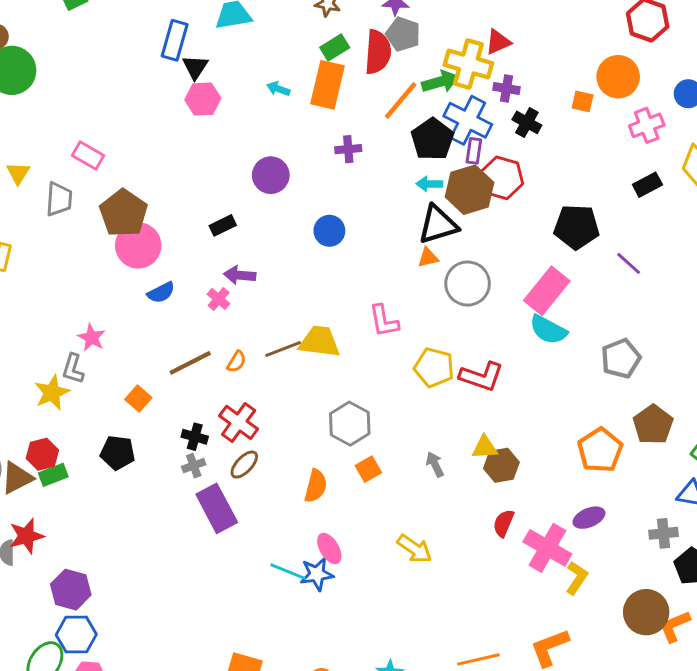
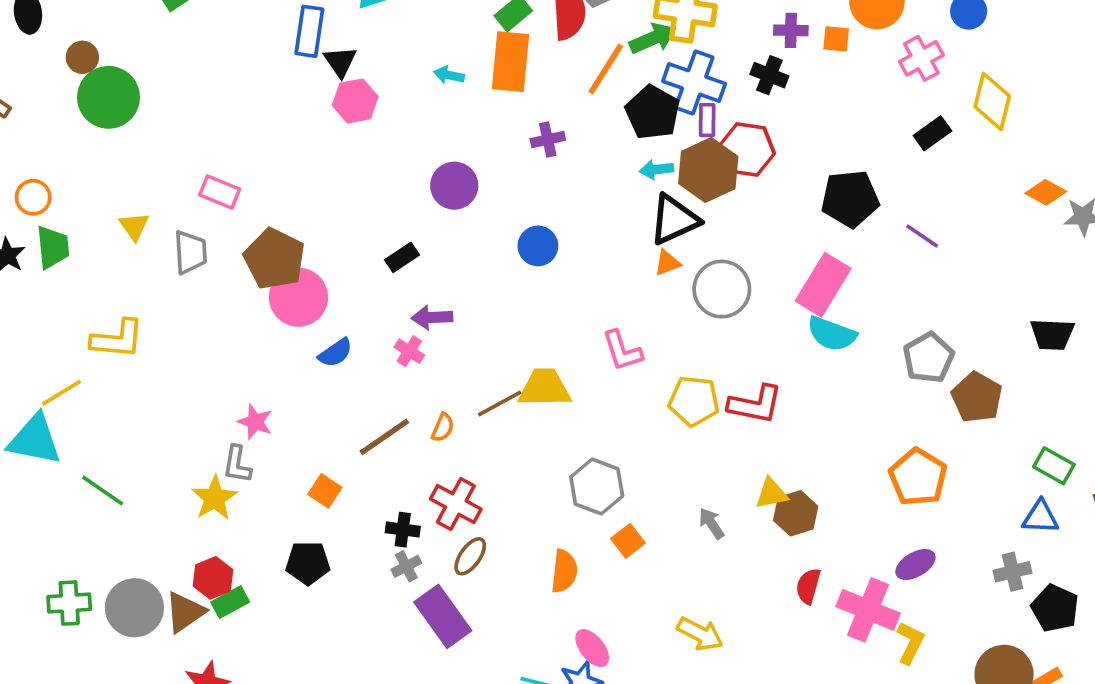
purple cross: (506, 88) -> (791, 30), moved
brown pentagon: (653, 425) -> (977, 397), moved

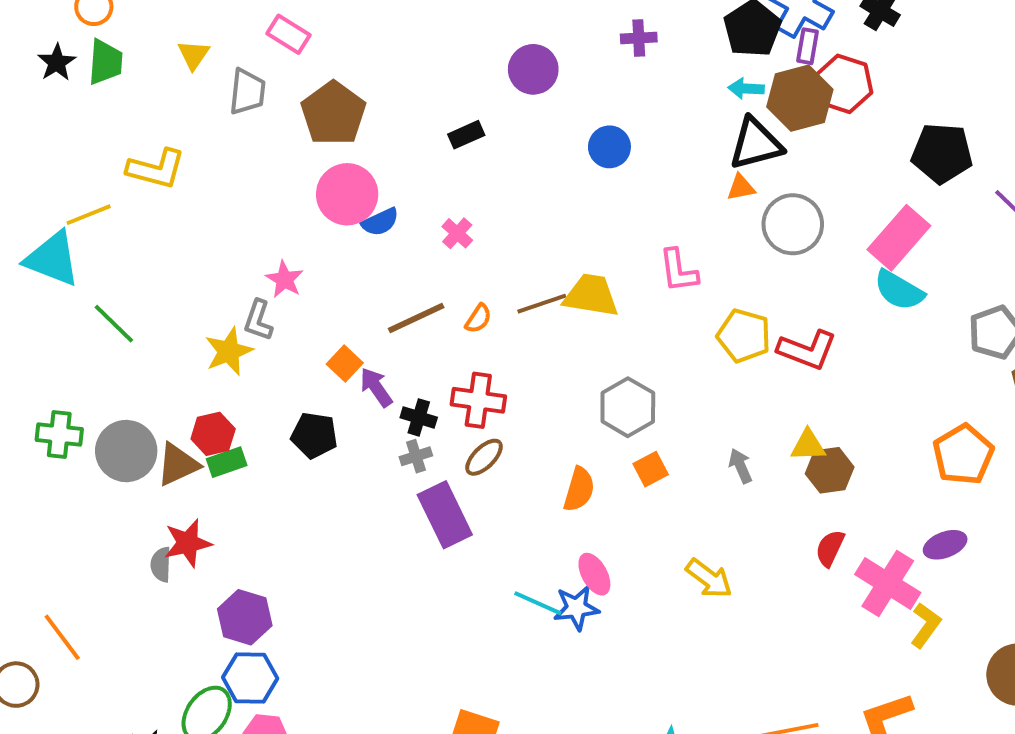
pink circle: (298, 297) -> (347, 194), moved
purple arrow: (432, 317) -> (376, 387), moved, turned 48
red cross: (456, 504) -> (478, 400), turned -30

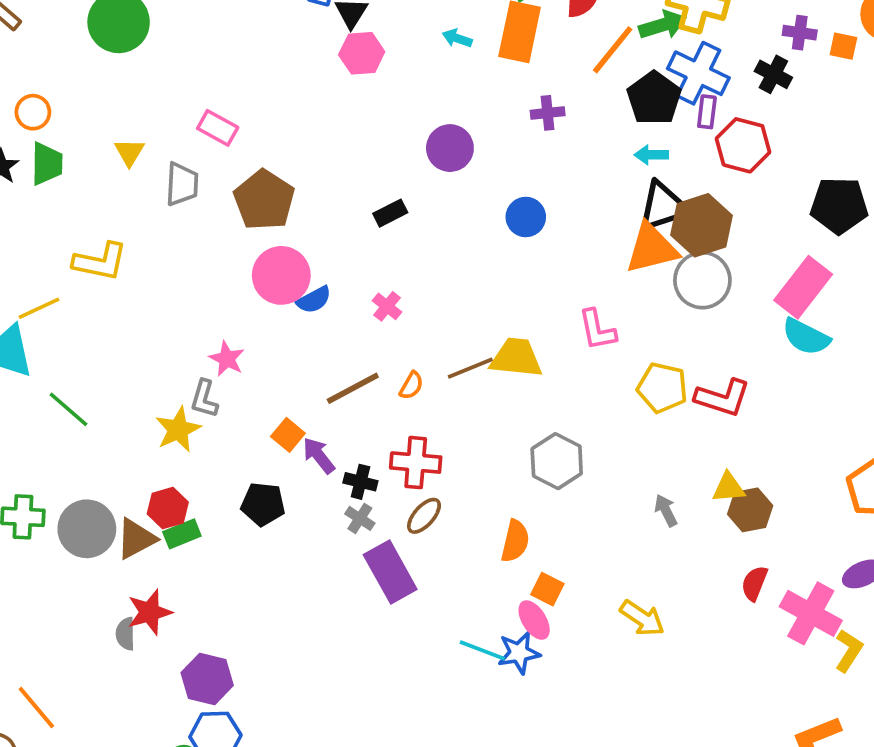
brown hexagon: (800, 98) -> (701, 225), moved
orange triangle: (741, 187) -> (652, 248), size x2.0
gray cross: (416, 456) -> (360, 518), turned -36
orange square: (651, 469) -> (547, 589), moved, turned -32

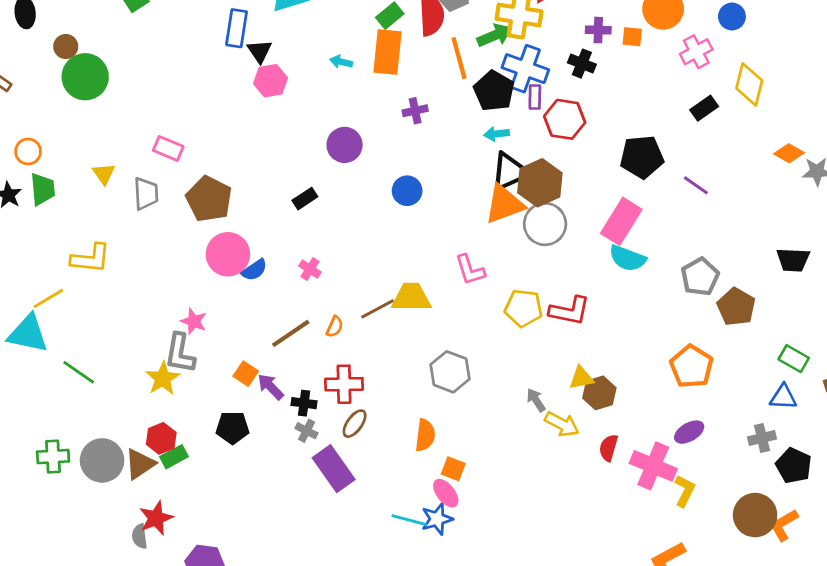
orange line: (613, 50) -> (459, 58), turned -48
gray L-shape: (204, 399) -> (180, 353), size x1.4
yellow arrow: (642, 618) -> (562, 424), moved

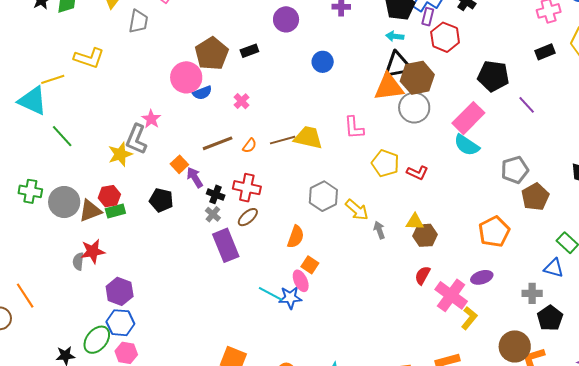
brown pentagon: (209, 199) -> (212, 54), moved
red L-shape: (570, 311) -> (417, 173), size x0.7
yellow arrow: (562, 424) -> (357, 210), moved

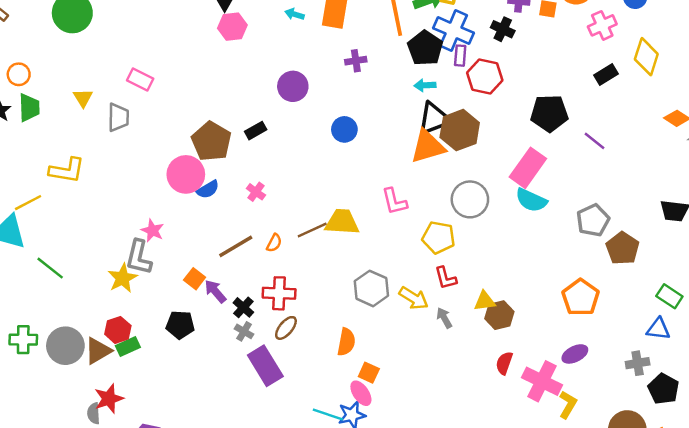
gray circle: (414, 108) -> (470, 199), moved
red L-shape: (417, 173) -> (446, 278), moved, turned 60
black cross: (216, 194) -> (243, 307), turned 30

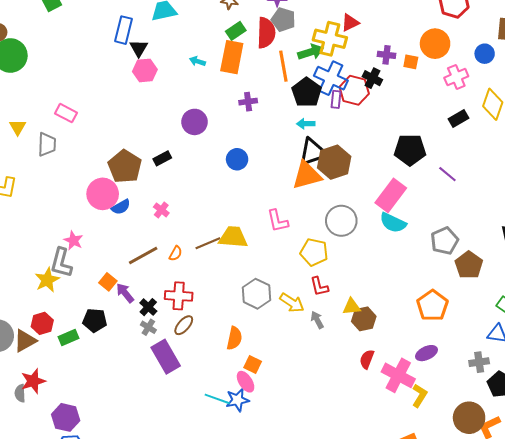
red hexagon: (485, 77) -> (354, 90), moved
green rectangle: (128, 346) -> (68, 338), moved

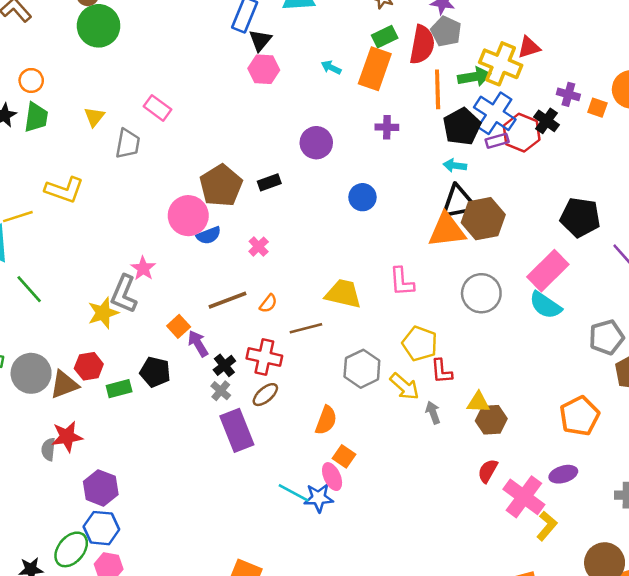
purple rectangle: (336, 99) -> (497, 141), turned 60
brown line: (208, 243) -> (306, 328), moved
yellow pentagon: (314, 252) -> (420, 344), moved

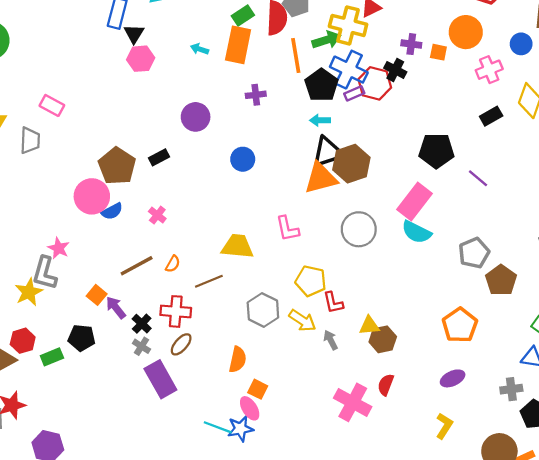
pink cross: (524, 497) -> (353, 402), moved

